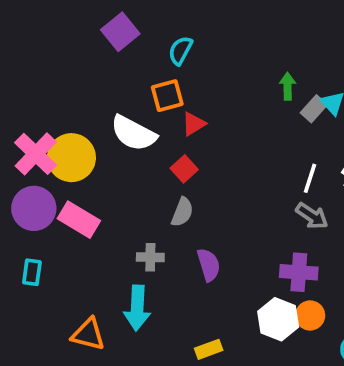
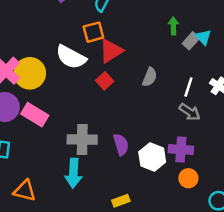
red triangle: (194, 124) -> (111, 51), size x1.5
gray semicircle: (182, 212) -> (150, 77), moved
gray cross: (150, 257) -> (82, 140), size x1.6
white hexagon: (278, 319) -> (152, 157), moved
orange triangle: (88, 334) -> (25, 191), moved

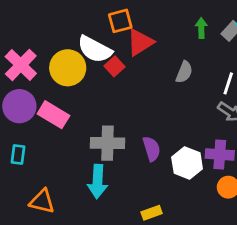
green arrow: (173, 26) -> (201, 28), moved
yellow circle: (30, 73) -> (68, 68), moved
red square: (105, 81) -> (115, 66), moved

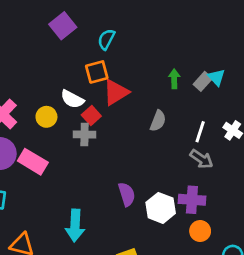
white semicircle: (95, 49) -> (72, 99), size x0.7
yellow circle: (68, 68) -> (46, 117), size x0.6
gray cross: (107, 143) -> (85, 134), moved, size x0.7

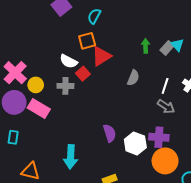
yellow circle: (46, 117) -> (36, 85), moved
gray cross: (85, 134) -> (65, 86), moved
orange circle: (200, 231) -> (165, 161), size x1.6

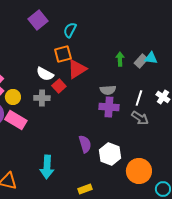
cyan triangle: (177, 45) -> (151, 58), turned -40
gray semicircle: (133, 78) -> (108, 90), turned 63
purple cross: (159, 137) -> (109, 107), moved

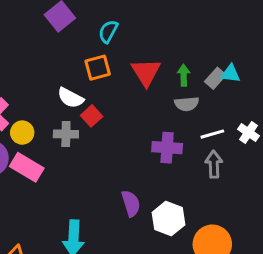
red triangle: (77, 69) -> (146, 72), moved, turned -30
gray semicircle: (108, 90) -> (187, 104), moved
white line: (139, 98) -> (212, 134), turned 56
gray arrow: (140, 118) -> (214, 164), turned -126

